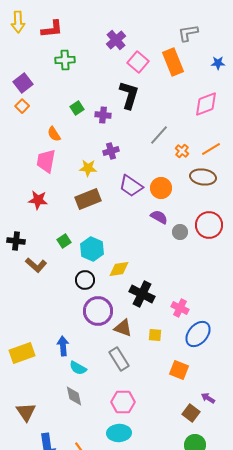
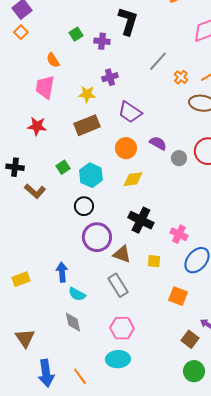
orange circle: (161, 188) -> (126, 148), moved
yellow diamond: (119, 269) -> (133, 179), moved
yellow rectangle: (22, 353) -> (21, 279), size x0.7

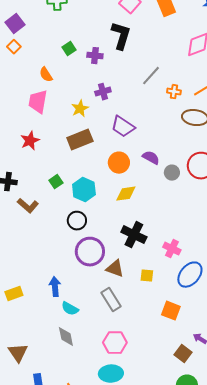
orange cross: (181, 77) -> (174, 92), turned -32
yellow star: (87, 94) -> (80, 109), turned -30
red star: (37, 126) -> (30, 141), turned -30

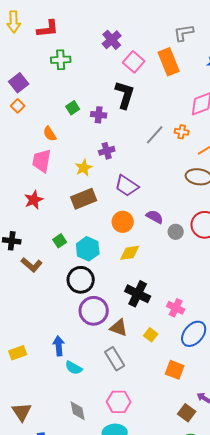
orange cross: (174, 92) -> (182, 132), moved
black circle: (77, 221) -> (81, 280), size x1.4
yellow square: (147, 276) -> (151, 335), turned 32
gray diamond: (66, 337) -> (78, 411), moved

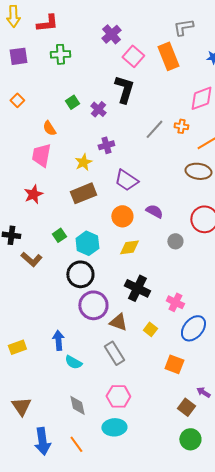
purple square: (19, 83) -> (18, 56), moved, turned 30
purple cross: (99, 115) -> (98, 109), turned 35
gray circle: (176, 232) -> (175, 241), moved

